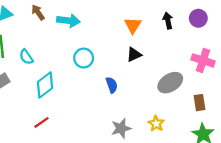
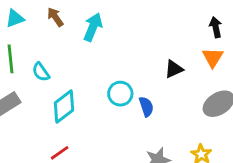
cyan arrow: (68, 21) -> (93, 27), turned -75
orange triangle: (133, 25) -> (213, 57), moved
cyan circle: (84, 58) -> (120, 94), moved

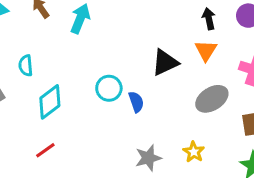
black triangle: (174, 69) -> (165, 63), size x1.4
cyan semicircle: (41, 72) -> (26, 66), turned 30

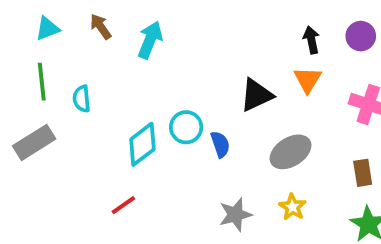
gray ellipse: (212, 99) -> (291, 152), moved
cyan diamond: (50, 102) -> (142, 144), moved
red line: (45, 150) -> (123, 205), moved

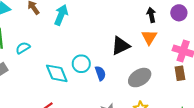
cyan semicircle: (82, 99) -> (23, 48), turned 64
cyan diamond: (142, 144) -> (57, 73), turned -75
brown rectangle: (363, 173) -> (180, 73), moved

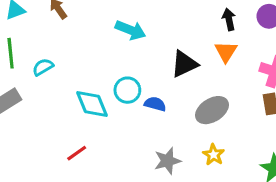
cyan arrow: (61, 15) -> (131, 30), moved, turned 90
blue semicircle: (100, 73) -> (155, 104), turned -56

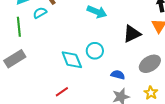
cyan semicircle: (43, 67) -> (40, 13), moved
blue semicircle: (155, 104) -> (118, 75), moved

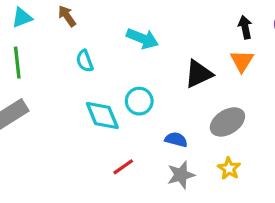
cyan semicircle: (40, 13) -> (85, 61), moved, turned -80
red line: (62, 92) -> (123, 167), moved

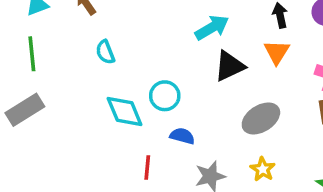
cyan arrow: (142, 39) -> (212, 28), moved, turned -52
blue semicircle: (176, 140) -> (182, 136), moved
red line: (123, 167) -> (147, 167), turned -50

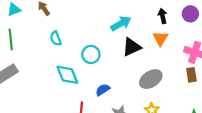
cyan circle: (165, 96) -> (91, 54), moved
blue semicircle: (182, 136) -> (103, 90), turned -48

